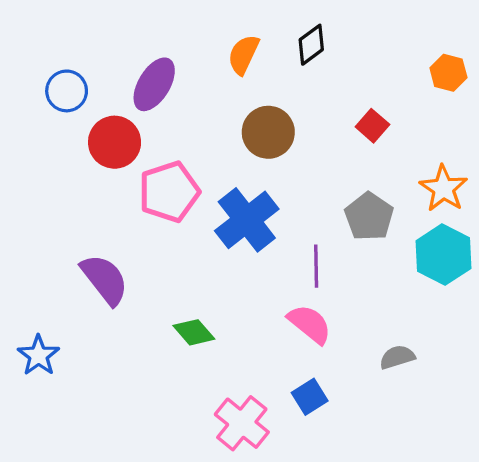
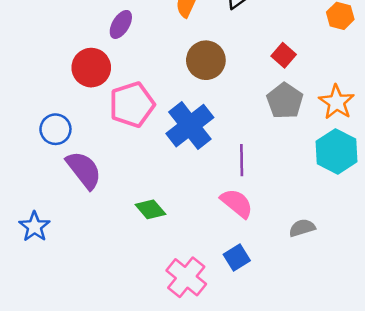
purple ellipse: (154, 84) -> (121, 24), size x0.7
blue circle: (67, 91) -> (55, 129), moved
gray pentagon: (369, 217) -> (285, 101), moved

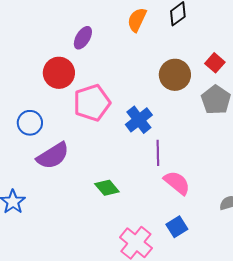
brown circle: (206, 60) -> (175, 75), moved
blue cross: (190, 126) -> (139, 120), size x0.7
purple line: (242, 160) -> (158, 153), moved
purple semicircle: (84, 170) -> (53, 156), turned 96

